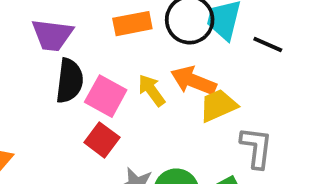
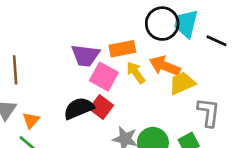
orange rectangle: (132, 24) -> (122, 49), moved
purple trapezoid: (52, 35) -> (85, 55), moved
black semicircle: (69, 81) -> (79, 108), moved, turned -120

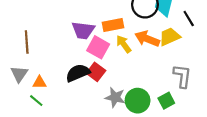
black line: (216, 41) -> (189, 19), turned 35
yellow trapezoid: (182, 83) -> (170, 37), moved
orange triangle: (31, 120) -> (39, 82), turned 48

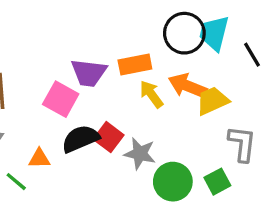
yellow trapezoid: (170, 37) -> (212, 101), moved
pink square: (98, 47) -> (61, 99), moved
orange triangle: (39, 82) -> (39, 158), moved
gray star: (115, 97) -> (140, 154), moved

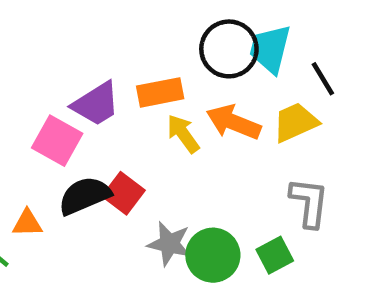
purple trapezoid: (89, 73) -> (96, 104), turned -39
yellow trapezoid: (212, 101) -> (295, 122), moved
gray star: (140, 154) -> (169, 244), moved

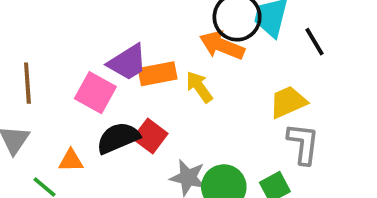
orange rectangle: (160, 92) -> (158, 74), moved
orange arrow: (234, 122) -> (222, 45), moved
yellow trapezoid: (295, 122) -> (288, 102), moved

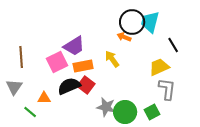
black line: (314, 42) -> (173, 45), moved
orange arrow: (222, 45) -> (124, 37), size x0.6
orange rectangle: (158, 74) -> (83, 66), moved
pink square: (95, 93) -> (57, 62), turned 35

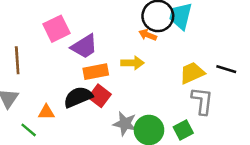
black line: (173, 45) -> (226, 69), moved, turned -42
yellow arrow: (112, 59) -> (132, 63), turned 126
pink square: (57, 62) -> (56, 29), moved

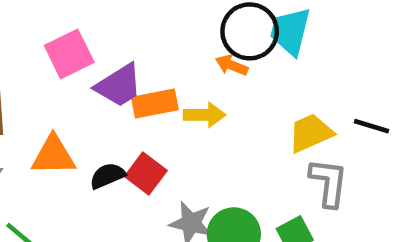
orange rectangle: (96, 72) -> (155, 104), moved
black semicircle: (78, 97) -> (108, 176), size x0.7
orange triangle: (46, 112) -> (53, 155), moved, size x1.5

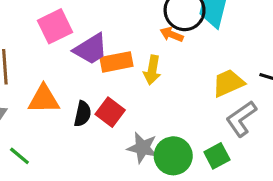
yellow arrow: (205, 115) -> (152, 70), turned 100
black semicircle: (108, 176) -> (83, 114), turned 125
gray L-shape: (329, 183) -> (241, 119), turned -132

